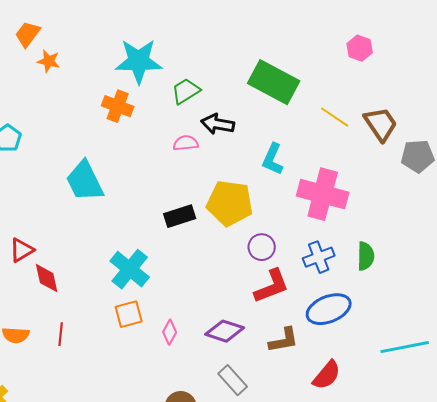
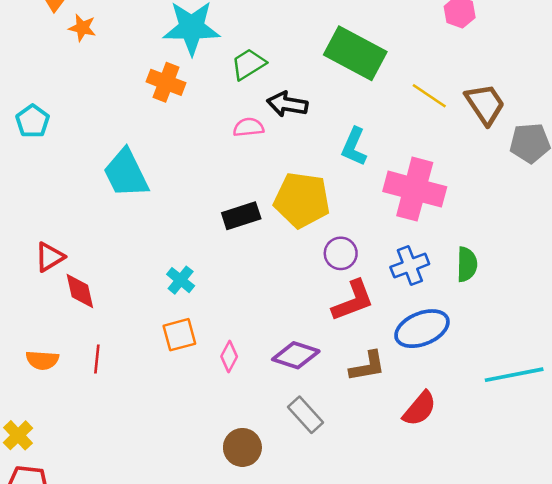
cyan cross: (130, 269) -> (181, 280), size x0.6

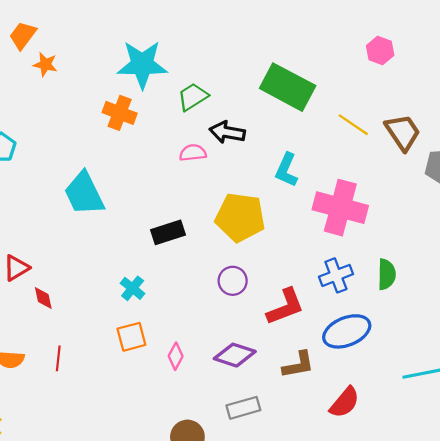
black rectangle: (241, 216) -> (168, 232), moved
purple circle: (341, 253) -> (233, 281), moved
red diamond: (80, 291) -> (43, 298), size x0.7
gray rectangle: (306, 415) -> (243, 408), turned -64

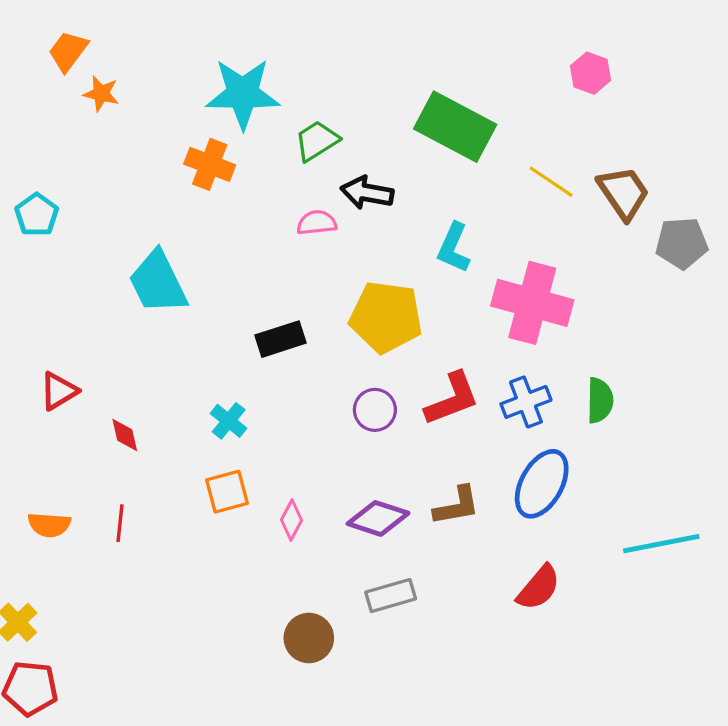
red diamond: (43, 298) -> (125, 435), moved
red L-shape: (285, 307) -> (452, 399), moved
blue ellipse: (347, 331) -> (542, 484), turned -39
brown L-shape: (298, 365) -> (457, 506), moved

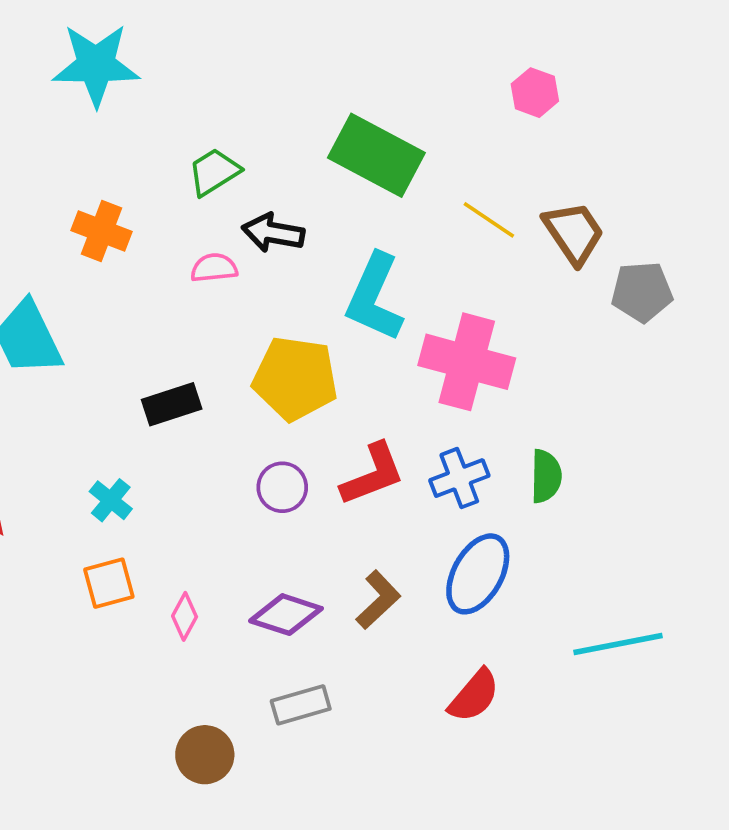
cyan star: (243, 94) -> (96, 65), moved
orange cross: (210, 164) -> (102, 231), moved
cyan L-shape: (454, 248) -> (374, 297), size x1.5
brown L-shape: (457, 506) -> (378, 600), turned -33

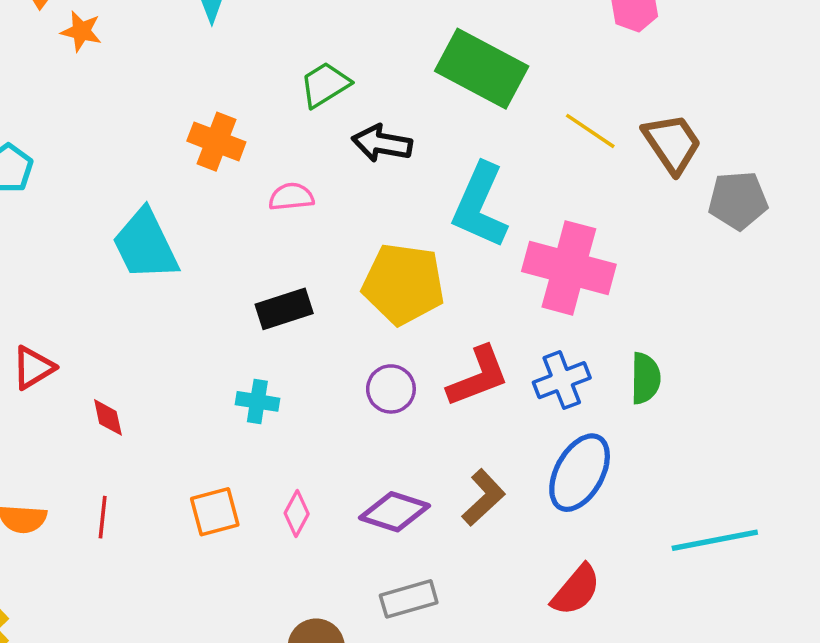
pink semicircle: (214, 268) -> (291, 197), moved
cyan cross: (111, 500) -> (257, 401), moved, turned -30
orange square: (109, 583) -> (215, 512), moved

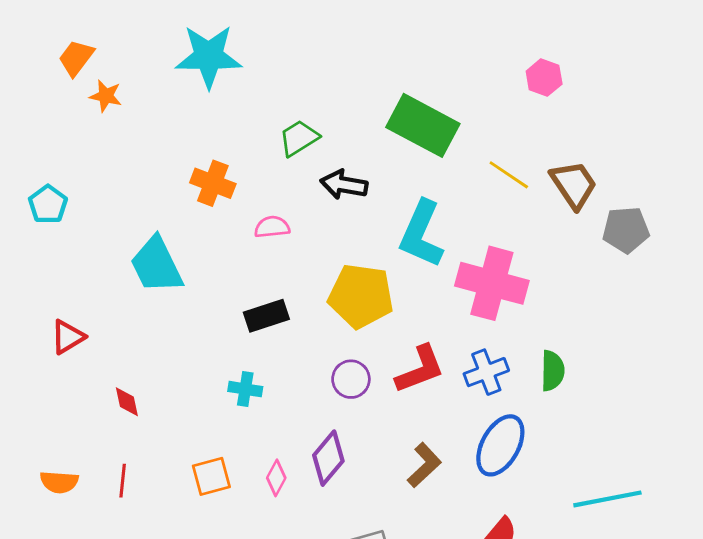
red triangle: (33, 368) -> (68, 337), moved
purple diamond: (394, 512) -> (328, 458), moved, turned -68

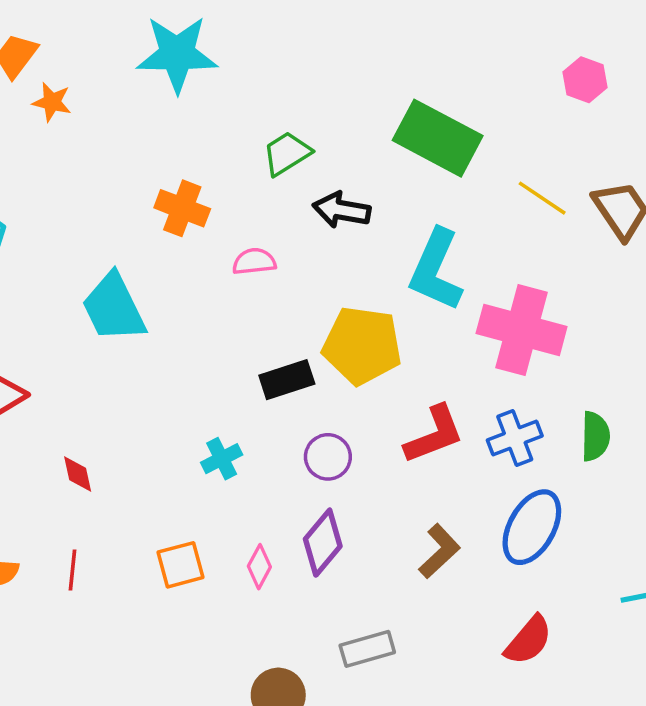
black rectangle: (266, 316) -> (287, 380), moved
purple circle: (351, 379) -> (328, 457), moved
cyan cross: (245, 389) -> (222, 459), turned -36

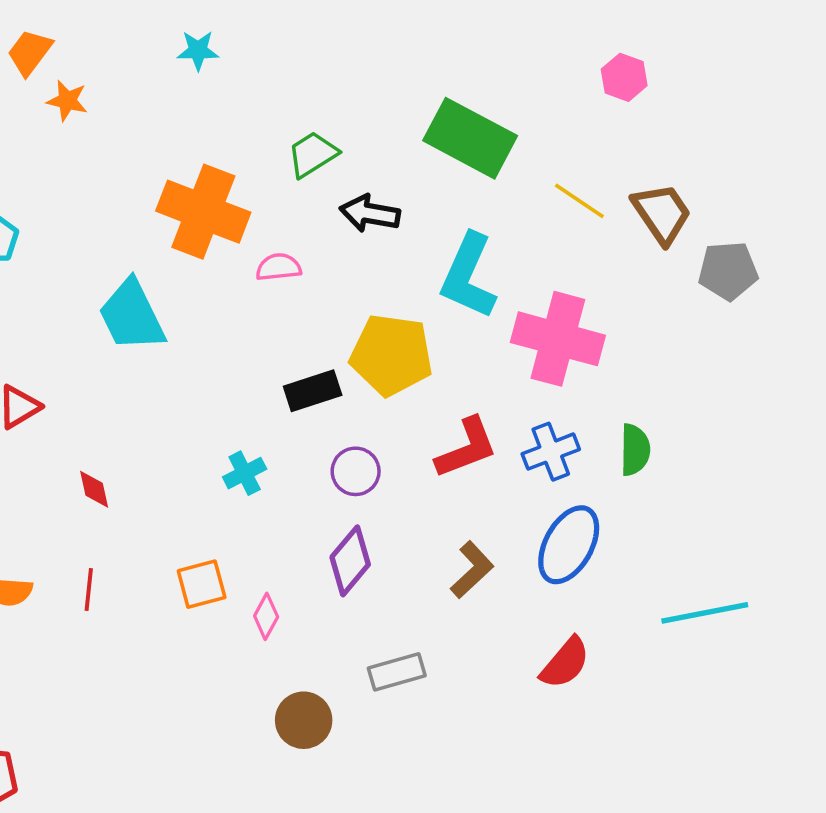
cyan star: (177, 54) -> (198, 50), size x0.5
orange cross: (182, 208) -> (203, 212), size x1.6
pink diamond: (259, 567) -> (266, 616), moved

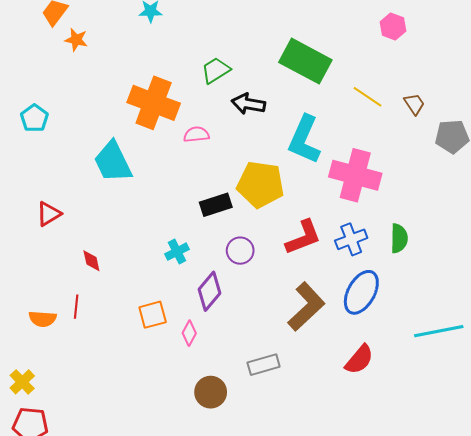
brown trapezoid: (662, 213) -> (414, 104), size x0.6
purple diamond: (350, 561) -> (210, 291), moved
brown L-shape: (472, 570) -> (306, 307), size x1.5
red line: (89, 590) -> (76, 307), moved

